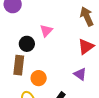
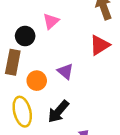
purple triangle: (80, 74) -> (65, 71), moved

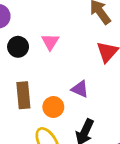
black circle: (25, 36) -> (18, 47), moved

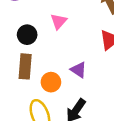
black circle: (18, 47) -> (27, 35), moved

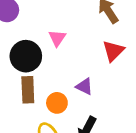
black circle: (27, 35) -> (26, 56), size x1.5

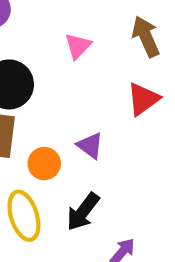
pink triangle: (57, 38) -> (78, 46), moved

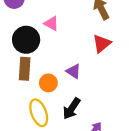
pink triangle: (78, 46) -> (51, 24), moved, turned -42

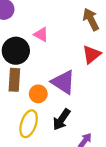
purple triangle: (73, 71) -> (63, 82), size x1.6
yellow ellipse: (39, 113) -> (29, 124), turned 40

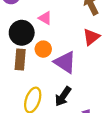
orange circle: (38, 94) -> (43, 49), moved

